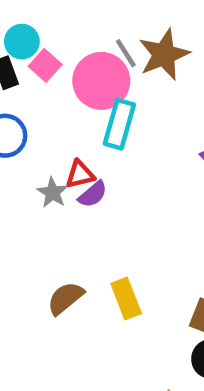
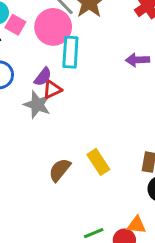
gray star: (52, 193) -> (37, 105), size x1.4
purple semicircle: (93, 194) -> (43, 77), moved

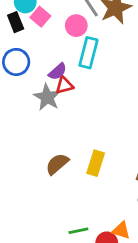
pink circle: (53, 27) -> (76, 26), size x0.6
yellow rectangle: (98, 162) -> (96, 163), turned 40

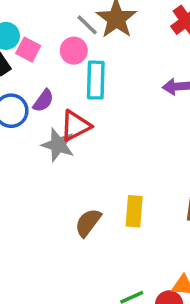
purple semicircle: (58, 72) -> (43, 101), moved
red triangle: (64, 85) -> (75, 126), size x1.4

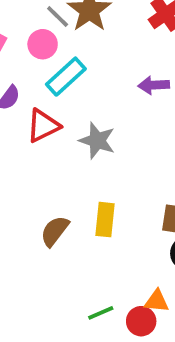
cyan rectangle: (96, 80) -> (66, 77), turned 45
gray star: (58, 145) -> (97, 141), moved

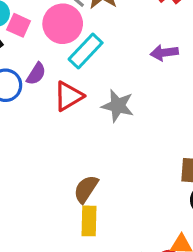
pink circle: (43, 44) -> (63, 24), size x1.5
yellow rectangle: (105, 220) -> (89, 221), moved

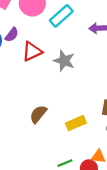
cyan rectangle: (86, 51) -> (61, 16), moved
yellow rectangle: (89, 221) -> (76, 123), moved, turned 60

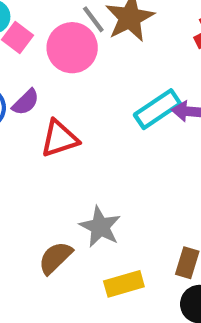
cyan rectangle: (61, 16) -> (157, 109), moved
gray star: (64, 61) -> (100, 227), moved

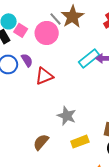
purple semicircle: (26, 102) -> (27, 60), turned -72
brown semicircle: (55, 258) -> (41, 142), moved

